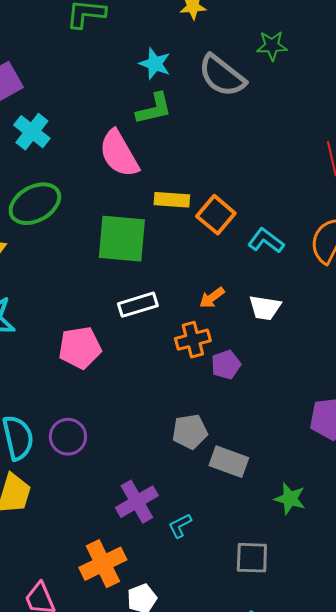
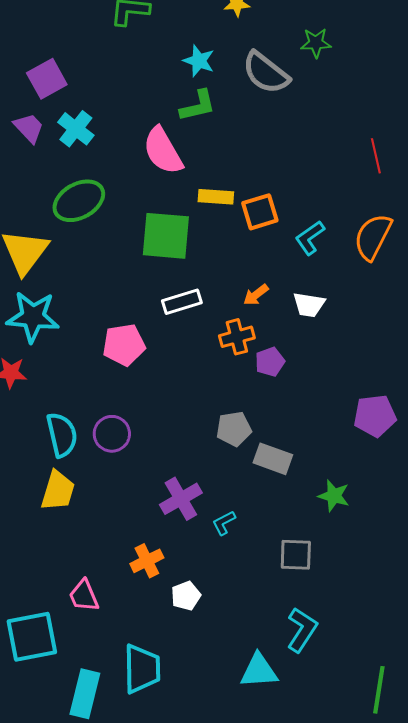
orange square: (216, 215) -> (260, 212), turned 33
cyan L-shape: (266, 241) -> (310, 238), turned -72
orange cross: (103, 564) -> (147, 561), size x0.7

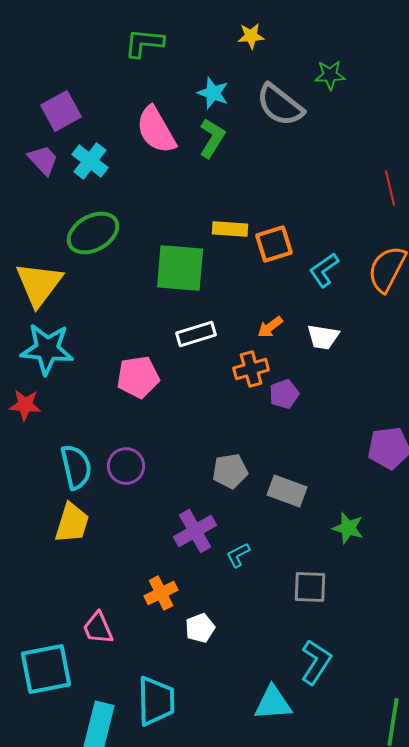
green L-shape: (198, 106) -> (212, 138), turned -45
pink semicircle: (163, 151) -> (156, 130), moved
gray pentagon: (234, 429) -> (230, 471), moved

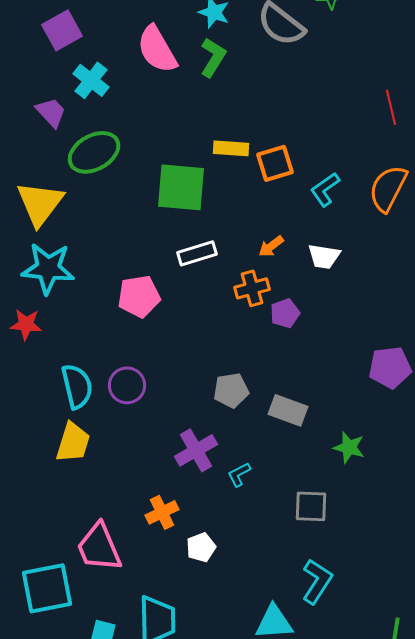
purple trapezoid: (43, 160) -> (51, 112), moved
pink trapezoid: (98, 628) -> (99, 547), size x1.5

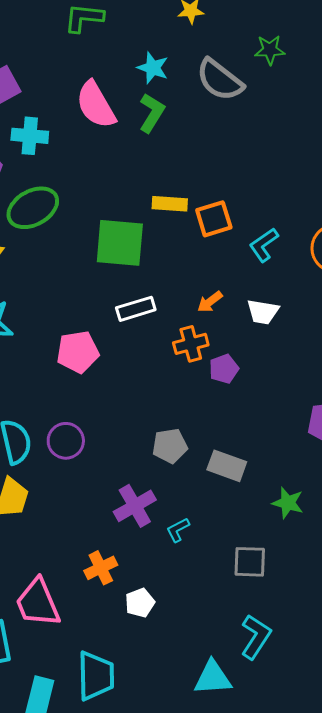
cyan cross: (91, 80) -> (30, 136), turned -33

